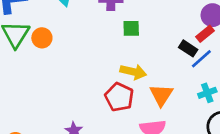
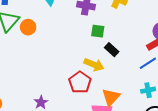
black rectangle: (188, 48) -> (112, 50), moved
orange triangle: (161, 95) -> (111, 97), moved

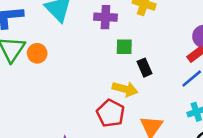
black rectangle: (112, 50) -> (144, 68), turned 32

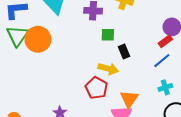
orange circle: (37, 53) -> (38, 39), size x1.6

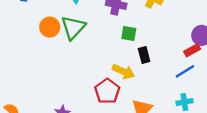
green triangle: (17, 36) -> (73, 28), moved
orange circle: (38, 39) -> (50, 27), size x0.7

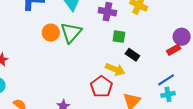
black rectangle: (144, 55) -> (132, 55), turned -40
blue line: (185, 71) -> (166, 80), moved

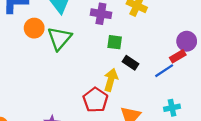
orange circle: (51, 33) -> (34, 28), moved
yellow arrow: (115, 69) -> (111, 80), turned -96
blue line: (166, 80) -> (164, 71), moved

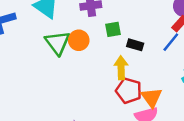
orange circle: (34, 28) -> (79, 40), moved
red pentagon: (95, 100) -> (129, 91), moved

